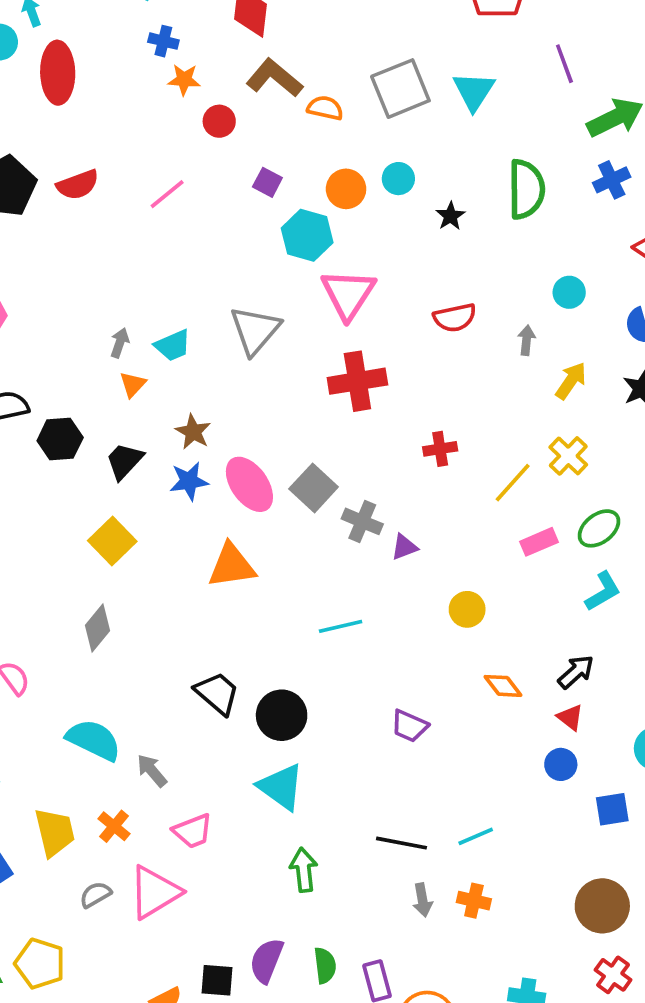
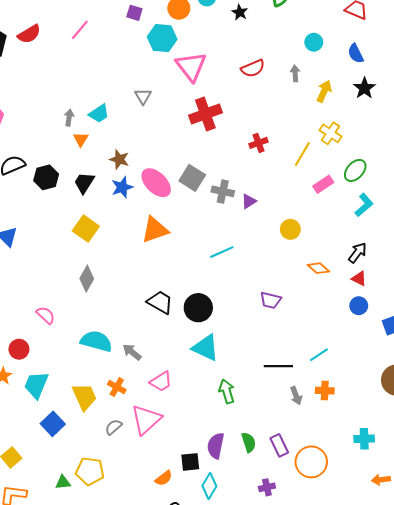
gray triangle: (255, 330) -> (143, 96), size x0.6

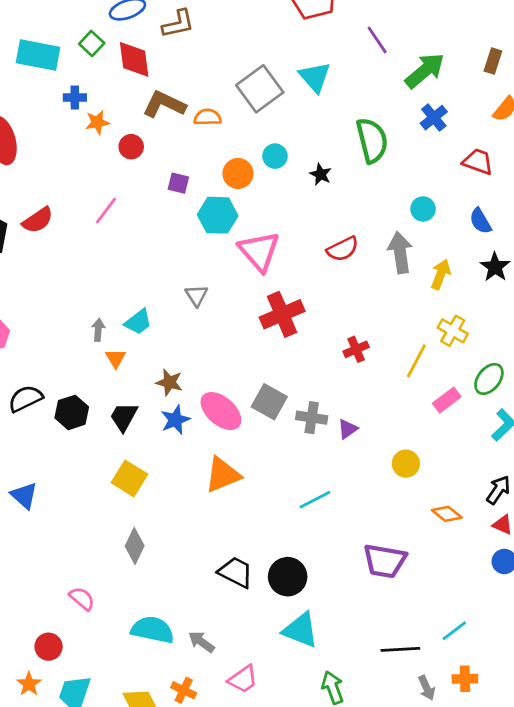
gray arrow: (295, 73) -> (400, 252), size x1.8
purple trapezoid: (271, 300) -> (385, 561), size x1.5

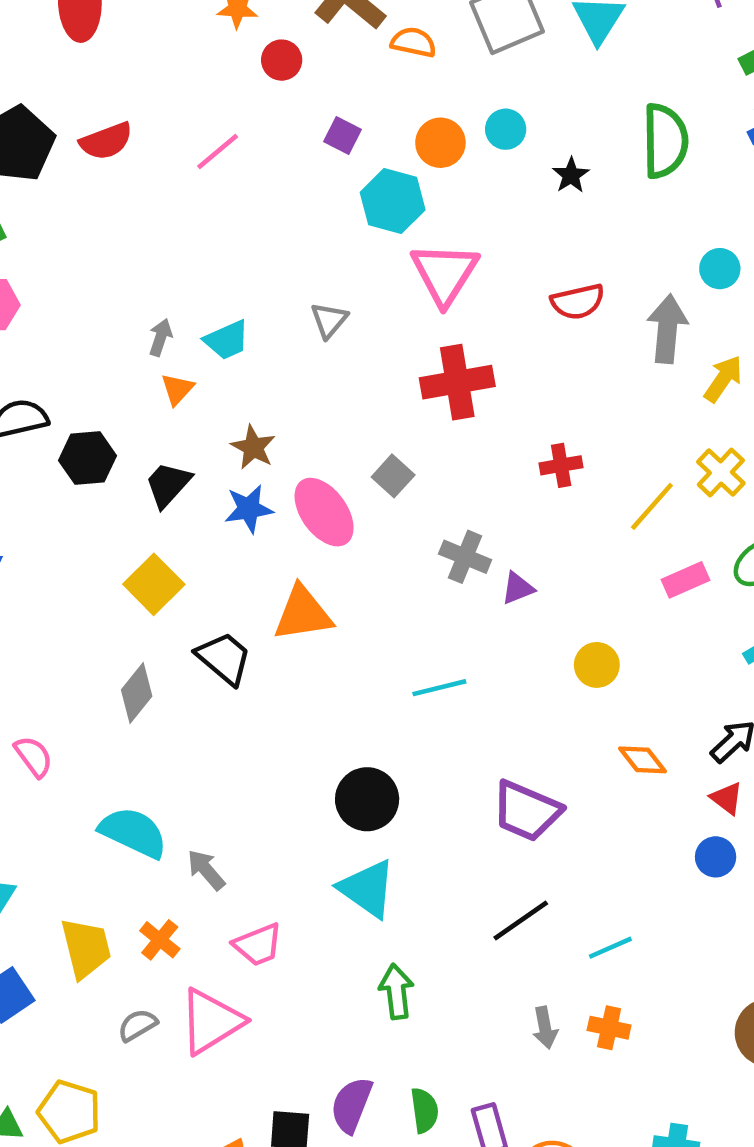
gray square: (269, 402) -> (393, 476), moved, size x0.7
black trapezoid: (236, 572) -> (224, 658), moved
black line: (400, 649) -> (521, 920), moved, turned -45

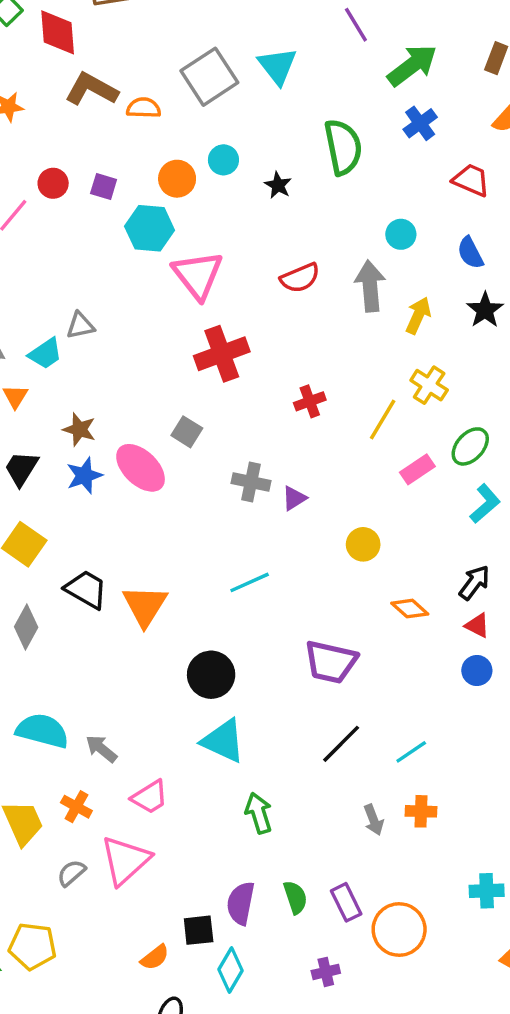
red circle: (282, 60) -> (53, 183), moved
gray triangle: (329, 320) -> (80, 326), moved, turned 48
orange triangle: (303, 614) -> (145, 606), moved, turned -39

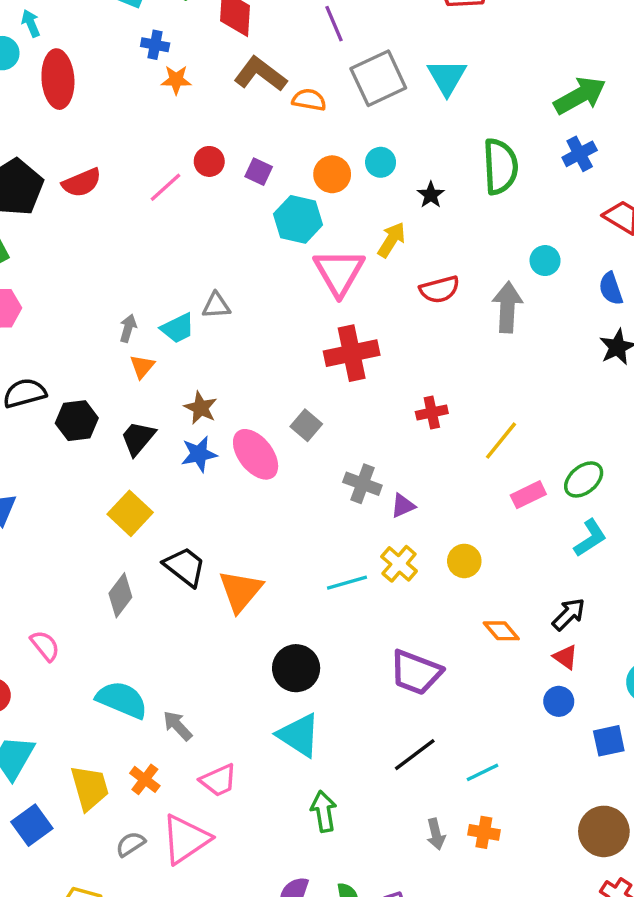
purple line: (356, 25) -> (334, 24), moved
yellow arrow: (418, 315) -> (392, 240), moved
yellow cross: (429, 385) -> (399, 564), moved

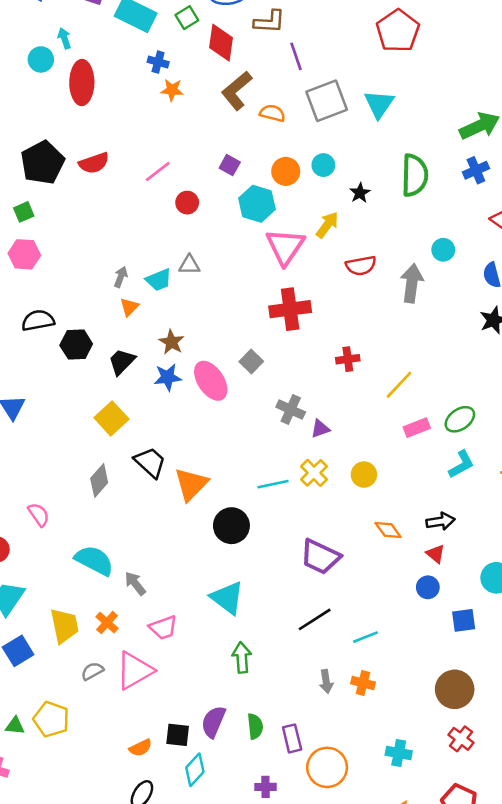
brown L-shape: (260, 74) -> (237, 91), turned -81
red circle: (209, 161) -> (187, 203), moved
black arrow: (569, 614) -> (440, 521), turned 32
black circle: (296, 668) -> (231, 526), moved

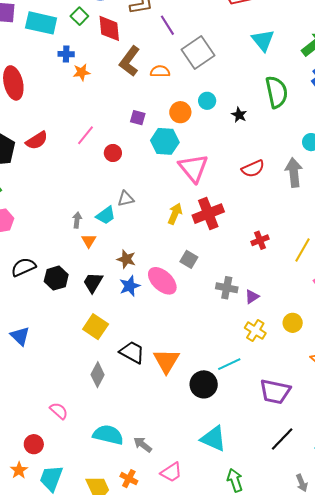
cyan triangle: (379, 104) -> (263, 40), moved
yellow arrow: (327, 225) -> (175, 214), moved
cyan line: (273, 484) -> (229, 364), moved

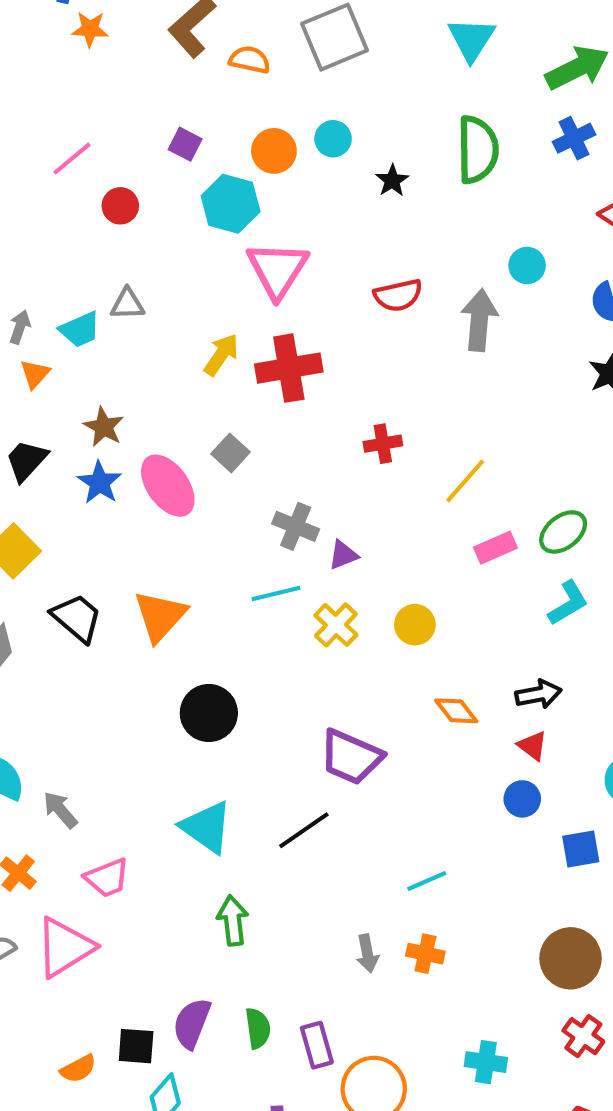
blue star: (130, 286) -> (99, 483), turned -30
orange triangle: (166, 361) -> (160, 616), moved
cyan line: (229, 364) -> (276, 593), moved
black line: (282, 439) -> (304, 830), moved

